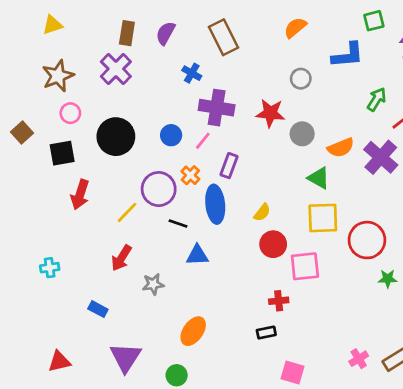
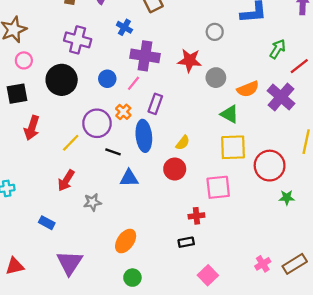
purple cross: (116, 69) -> (78, 40), moved, turned -30
red circle: (273, 244) -> (175, 169), moved
pink square: (292, 372) -> (208, 275), turned 30
green circle: (177, 375) -> (132, 278), moved

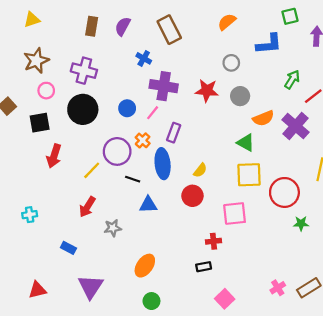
purple cross: (78, 40) -> (84, 71), moved
gray circle: (216, 78) -> (240, 96), moved

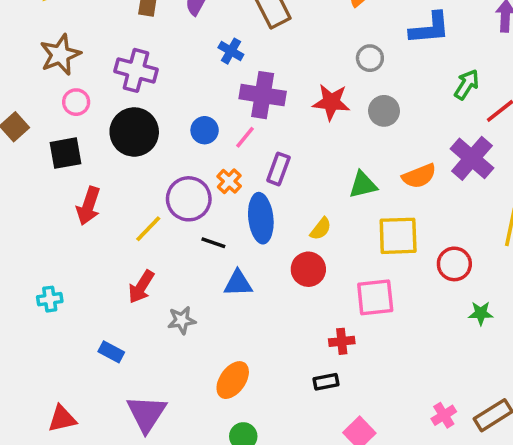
orange semicircle: (263, 118) -> (419, 176), moved
green triangle: (246, 143) -> (363, 185), moved, turned -42
red circle: (284, 192) -> (454, 264), size x0.7

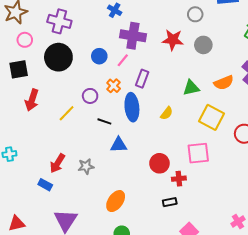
purple circle: (189, 199) -> (90, 96), size x0.6
yellow square: (398, 236) -> (212, 117), turned 30
red circle: (308, 269) -> (159, 163), moved
red arrow: (141, 287) -> (57, 163), moved

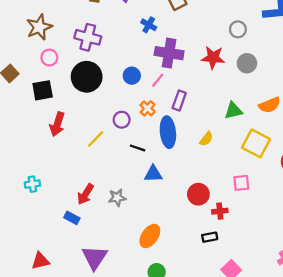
pink square: (198, 153) -> (241, 183), size x0.7

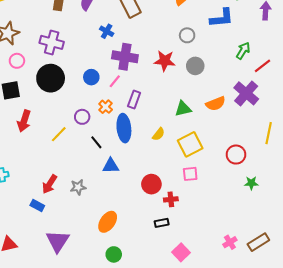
yellow square: (256, 143) -> (190, 144), moved, turned 35
black line: (137, 148) -> (96, 142), turned 32

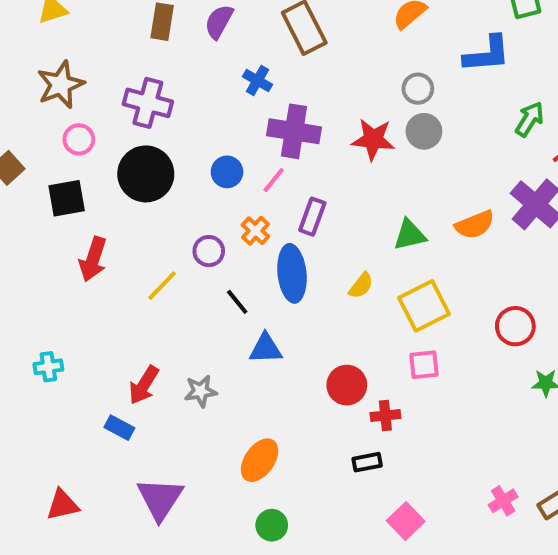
gray circle: (195, 66) -> (424, 131), moved

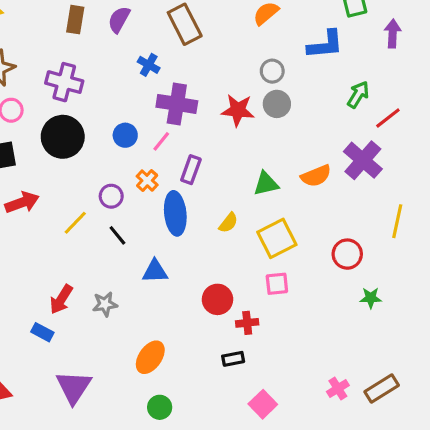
red arrow: (93, 259) -> (22, 202), turned -128
black line: (237, 302) -> (117, 235), moved

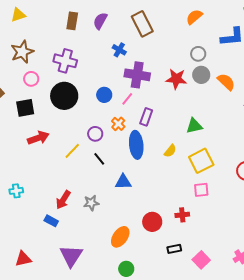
orange semicircle: (316, 176) -> (226, 82), moved, turned -114
red circle: (217, 299) -> (152, 222), moved
black rectangle: (233, 359) -> (174, 249), moved
pink square: (263, 404) -> (201, 260), moved

